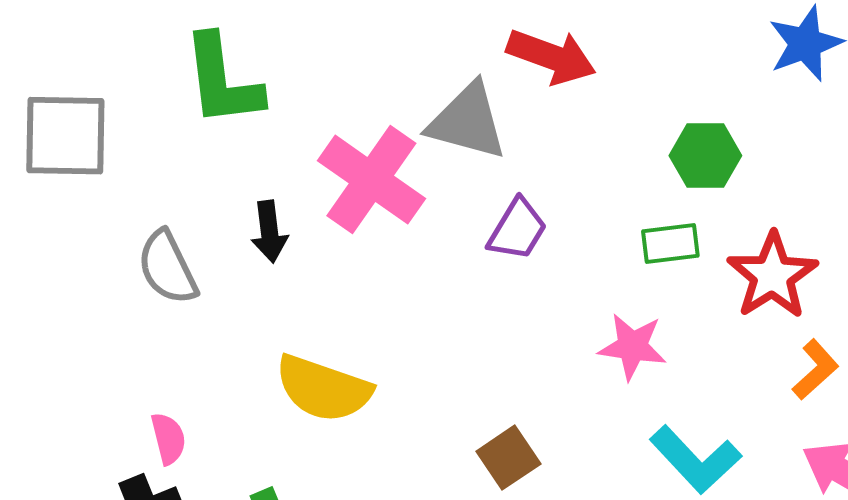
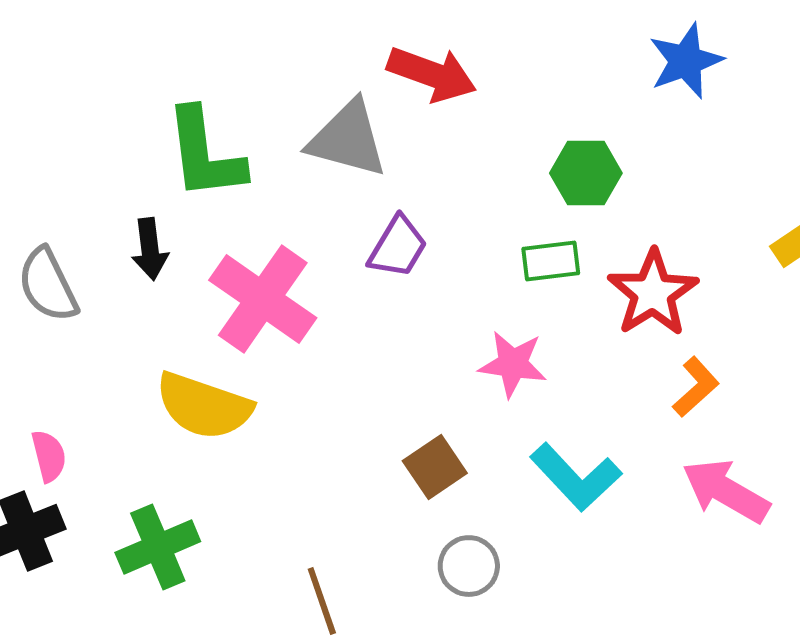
green L-shape: (222, 81) -> (205, 154), moved
pink cross: (371, 180) -> (263, 299), moved
brown square: (508, 458) -> (435, 467), moved

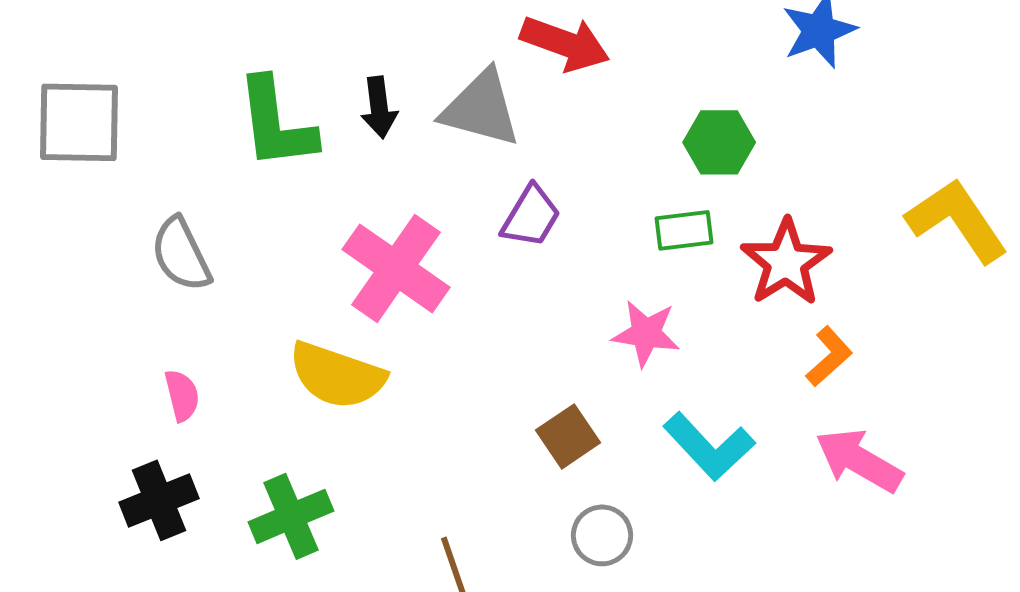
green L-shape: (205, 154) -> (276, 123), moved
black arrow: (150, 249) -> (379, 107), moved
pink semicircle: (49, 456) -> (182, 395), moved

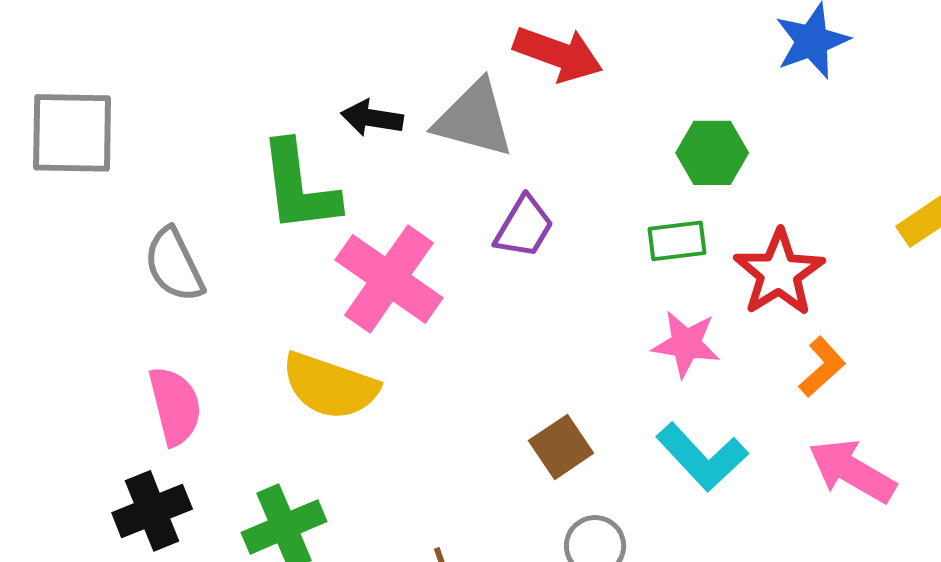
black arrow: (379, 107) -> (372, 118), turned 106
green L-shape: (276, 123) -> (299, 187), moved
pink star: (646, 333) -> (686, 344), moved
pink semicircle: (182, 395) -> (175, 406), size x1.5

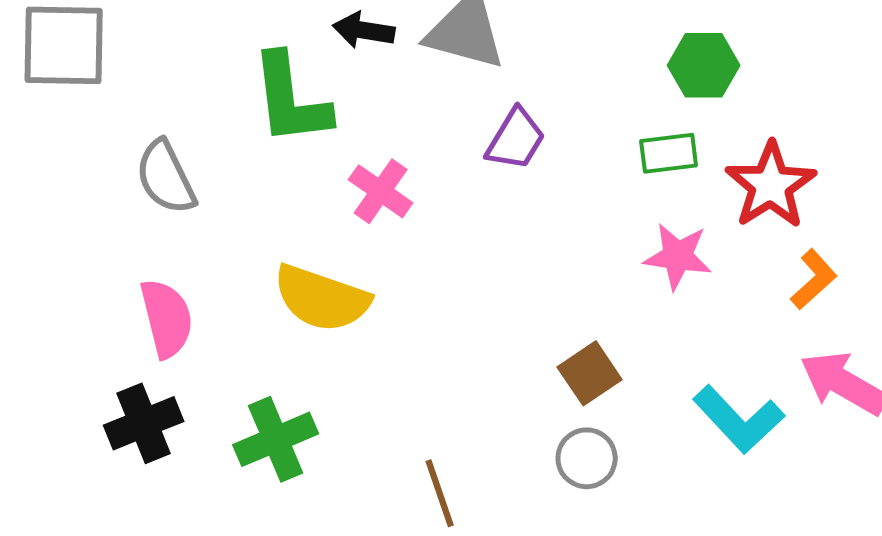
pink cross: (389, 279) -> (381, 191), size x0.6
brown square: (561, 447) -> (590, 373), moved
cyan L-shape: (702, 457) -> (739, 419), moved

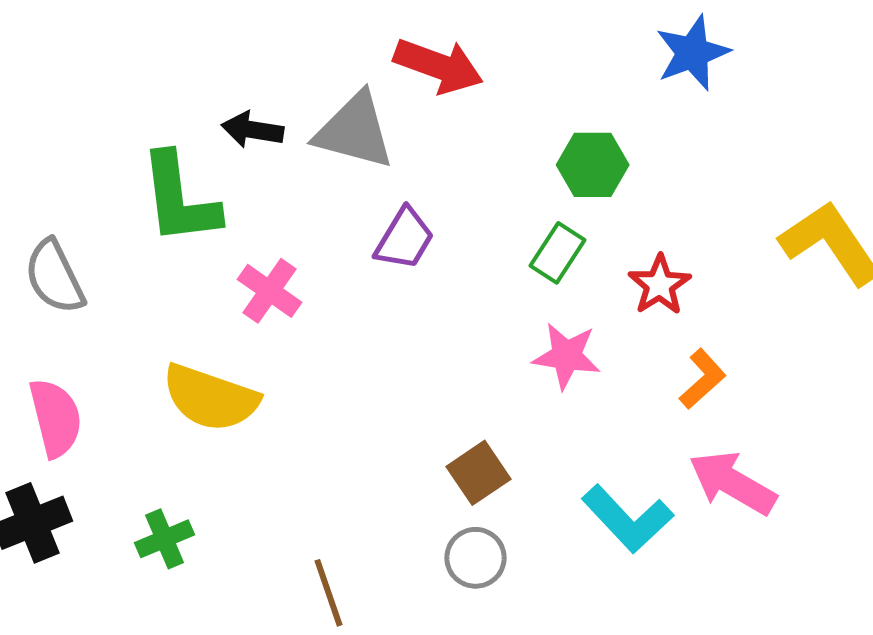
green rectangle: (669, 153) -> (558, 253), turned -50
red star: (771, 185) -> (660, 285), size x0.7
green cross: (276, 439) -> (164, 539), size x0.7

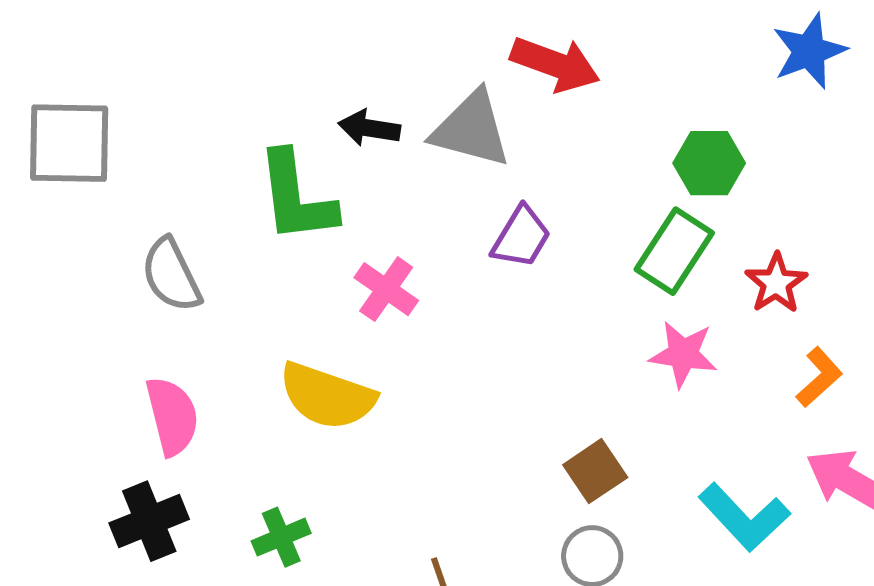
green rectangle: (558, 253) -> (674, 251), size x1.4

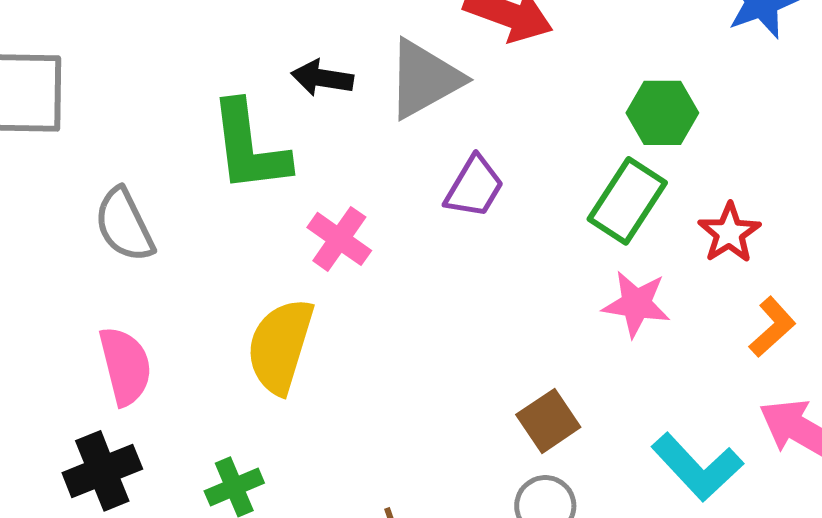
gray triangle: (471, 129) -> (424, 79), turned -44
yellow semicircle: (327, 396) -> (280, 346), turned 88

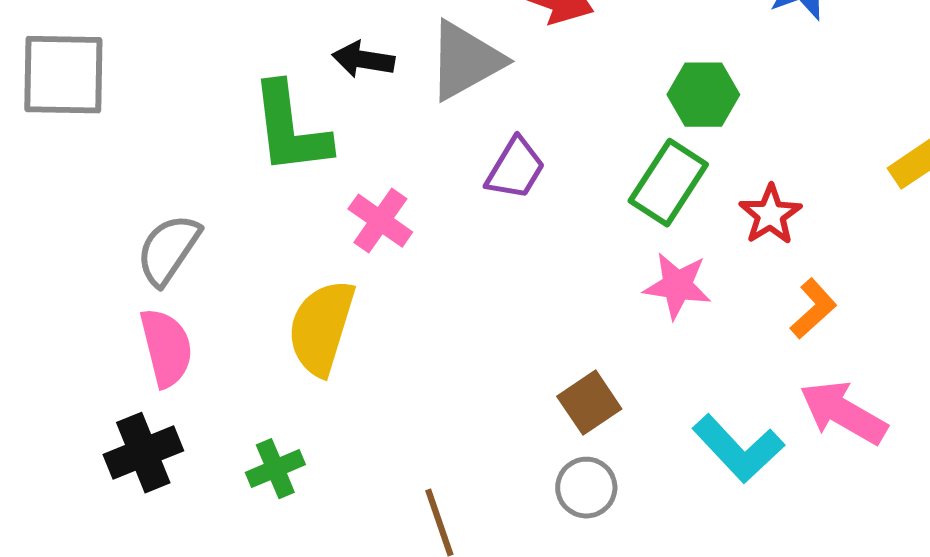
gray semicircle: (124, 225) -> (168, 250), moved, turned 60

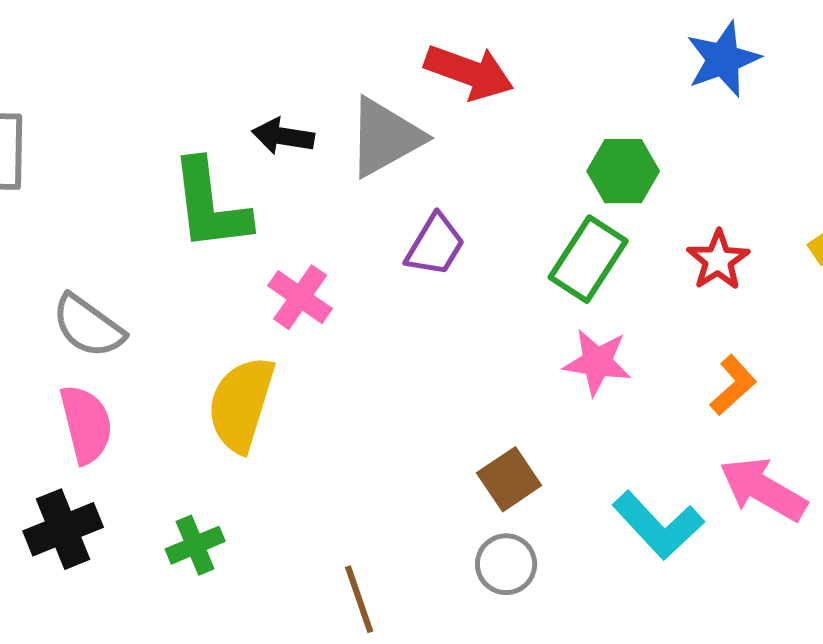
red star: (770, 215) -> (718, 260), moved
gray semicircle: (168, 250) -> (88, 326), turned -88

